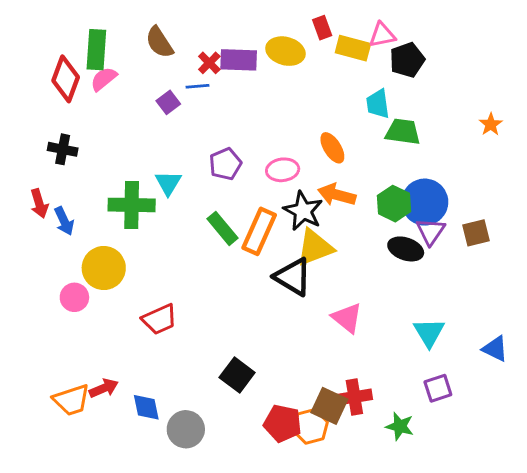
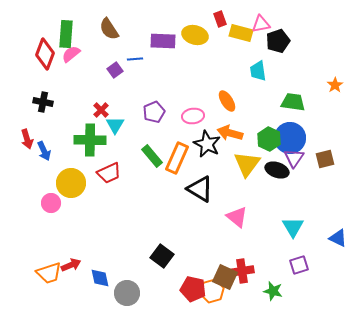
red cross: (209, 63) -> (101, 110), moved
green trapezoid: (403, 132) -> (293, 102), moved
yellow triangle: (315, 247) -> (247, 164), moved, turned -32
red trapezoid: (159, 319) -> (109, 173), moved

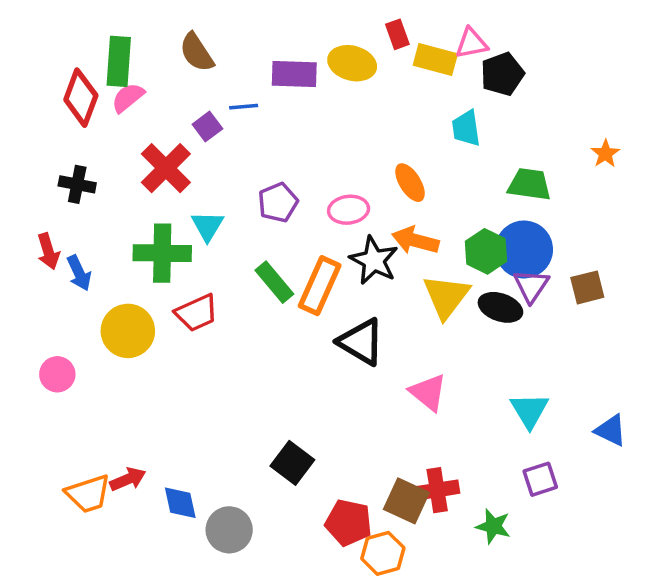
red cross: (101, 110) -> (166, 168), moved, size x1.8
pink circle: (51, 203) -> (57, 374), moved
orange hexagon: (212, 291) -> (383, 553), moved

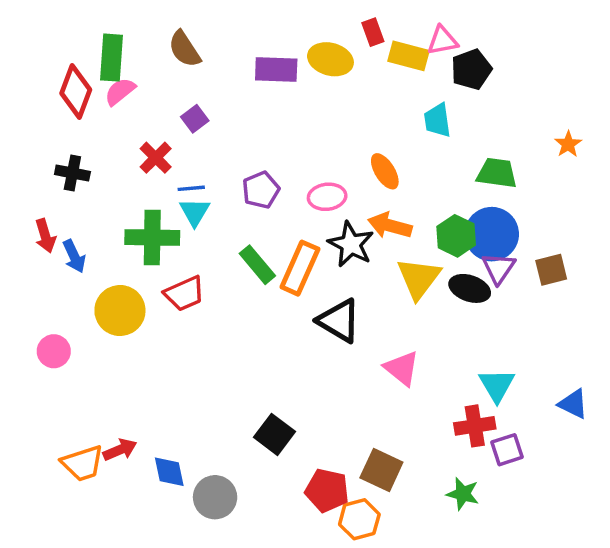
blue line: (244, 107) -> (191, 188), moved
red cross: (166, 168) -> (156, 158), size x0.7
red cross: (437, 490) -> (475, 426), moved

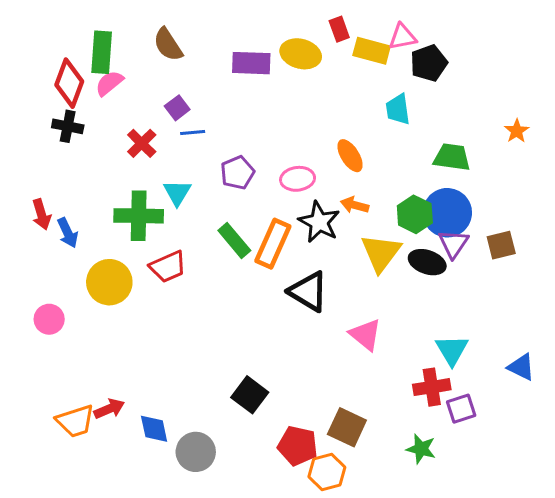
black cross: (72, 173) -> (68, 126), moved
blue line: (191, 188) -> (193, 133), moved
orange arrow: (390, 226) -> (355, 205), size x0.7

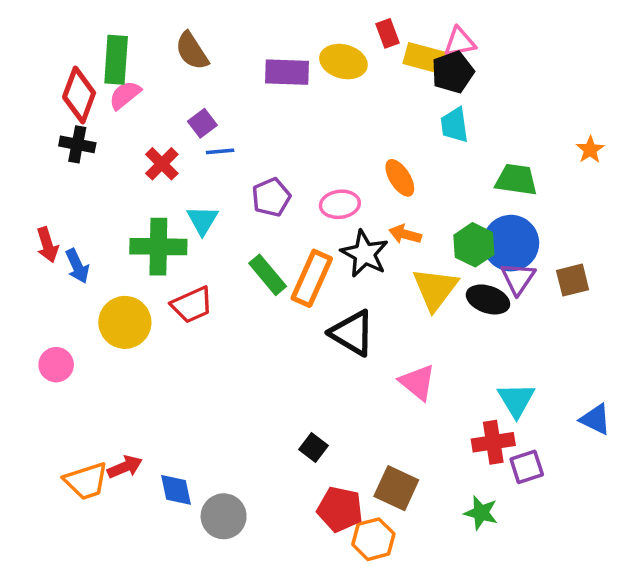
black pentagon: (429, 63) -> (453, 72), moved
black square: (250, 395) -> (313, 448), moved, size x0.7

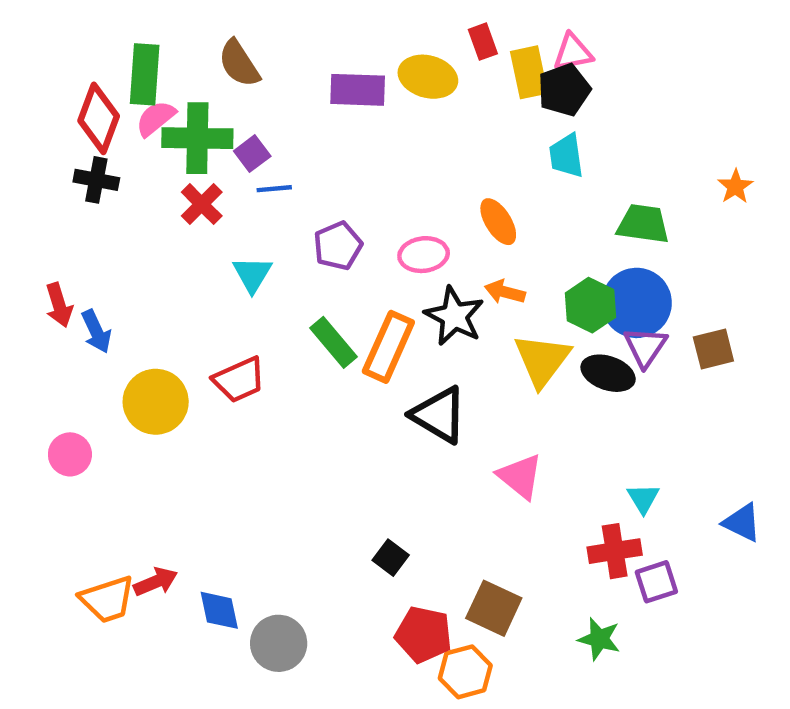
yellow rectangle: (425, 58) -> (529, 72), turned 63
green cross: (158, 247) -> (197, 138), moved
cyan triangle: (516, 400) -> (643, 498), size x0.7

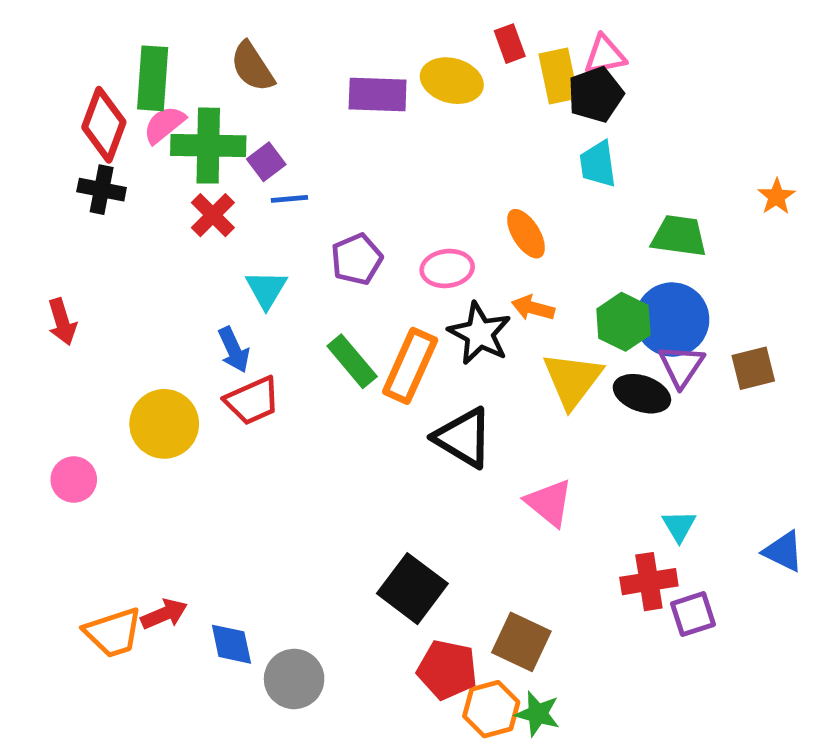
blue arrow: (96, 331) -> (234, 350), moved
black square: (391, 558) -> (412, 589), size x1.8
green star: (599, 639) -> (538, 714), moved

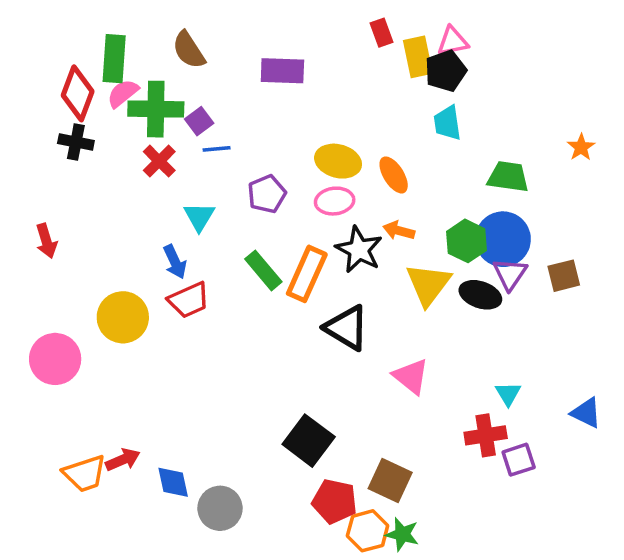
yellow ellipse: (452, 81) -> (338, 161), moved
pink circle: (74, 480) -> (55, 359), size x1.5

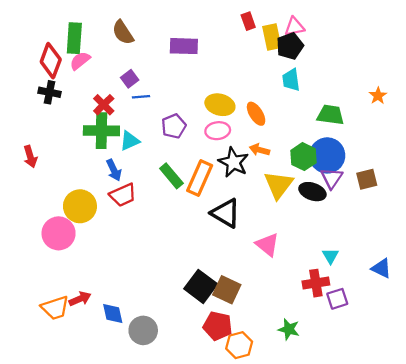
green cross: (156, 109) -> (101, 131), moved
cyan triangle: (199, 217) -> (130, 141), turned 35
pink circle: (55, 359) -> (59, 233), moved
brown square: (390, 480) -> (227, 290), moved
green star: (402, 534) -> (289, 329), moved

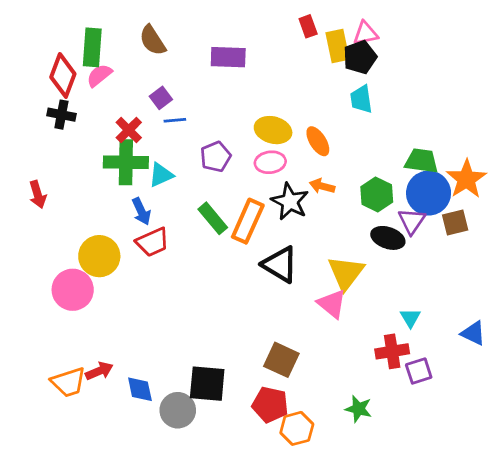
orange star: (378, 96) -> (466, 179), moved, size x1.8
green trapezoid: (331, 115) -> (422, 161), moved
blue circle: (327, 155) -> (429, 193), moved
yellow triangle: (279, 185) -> (346, 273), moved
black square: (201, 286) -> (207, 384), moved, turned -32

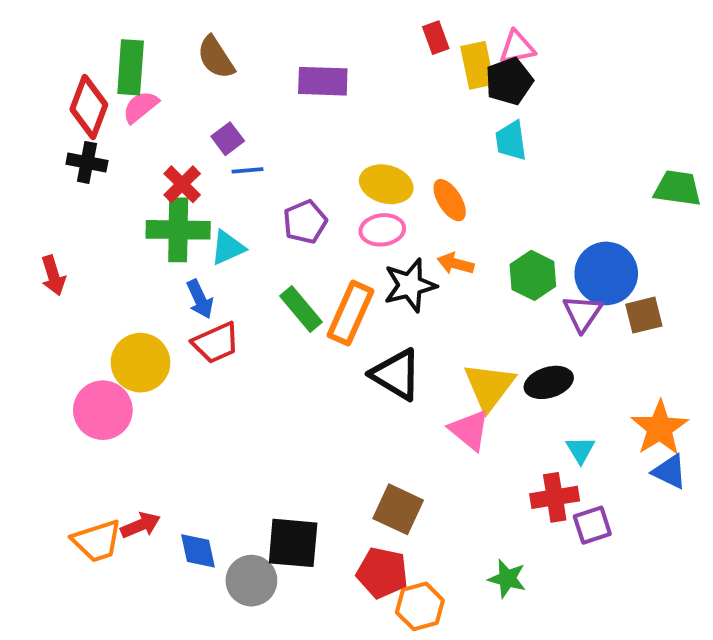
green trapezoid: (422, 161) -> (678, 188), moved
orange star: (466, 179) -> (660, 428), moved
black star: (290, 201) -> (410, 285), turned 30
black ellipse: (388, 238) -> (549, 382), moved, turned -36

